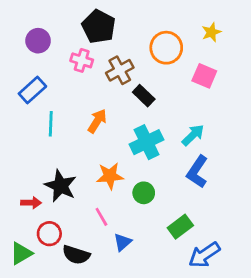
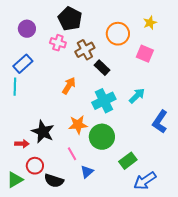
cyan line: (51, 124) -> (15, 87), moved
blue L-shape: (197, 172) -> (160, 122), moved
green circle: (144, 193) -> (102, 137), size x1.6

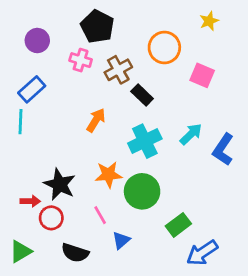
yellow star: (150, 23) -> (209, 21), moved
blue L-shape: (160, 122) -> (223, 149), moved
red circle: (35, 166) -> (51, 218), moved

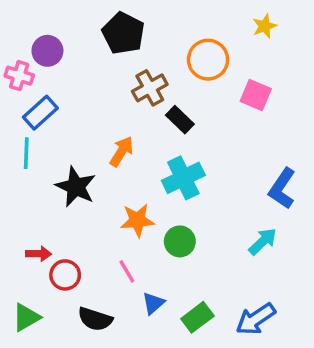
pink cross: (81, 60) -> (19, 76), moved
cyan arrow: (191, 134) -> (263, 241), moved
black star: (60, 184) -> (76, 187), moved
green circle: (142, 191) -> (180, 241), size x0.7
green rectangle: (178, 225) -> (197, 317), moved

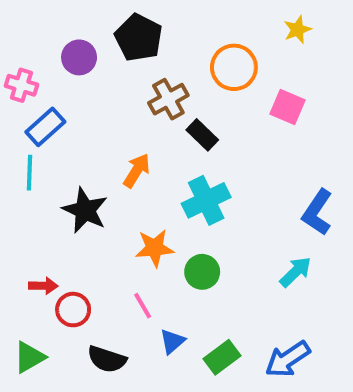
purple circle: (47, 51) -> (79, 57), moved

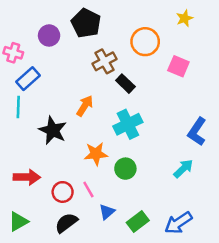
red arrow: (43, 286) -> (27, 177), size x1.5
red circle: (73, 310) -> (63, 192), moved
black semicircle: (107, 359) -> (66, 223), turned 125

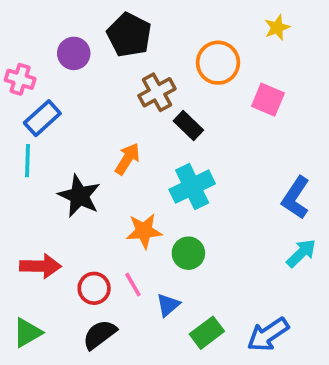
cyan arrow: (183, 169) -> (301, 253), moved
blue triangle: (107, 212) -> (168, 305), moved

